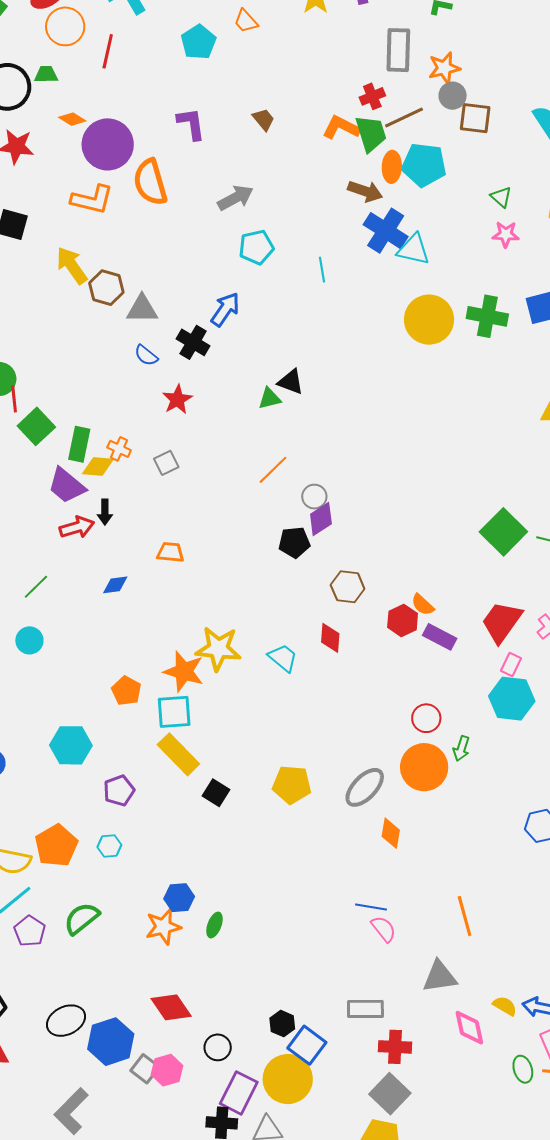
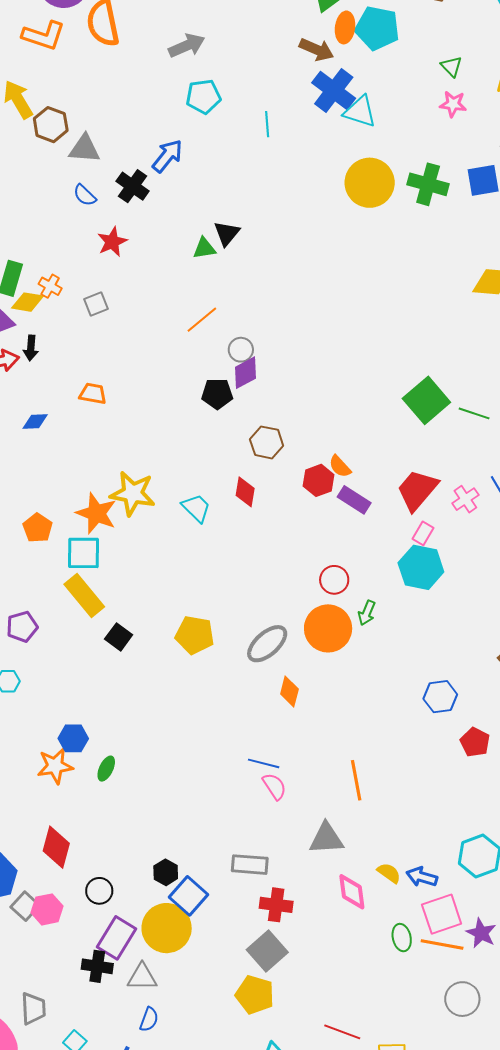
black triangle: (291, 382) -> (227, 233), turned 44
red diamond: (171, 1007) -> (56, 847), turned 45

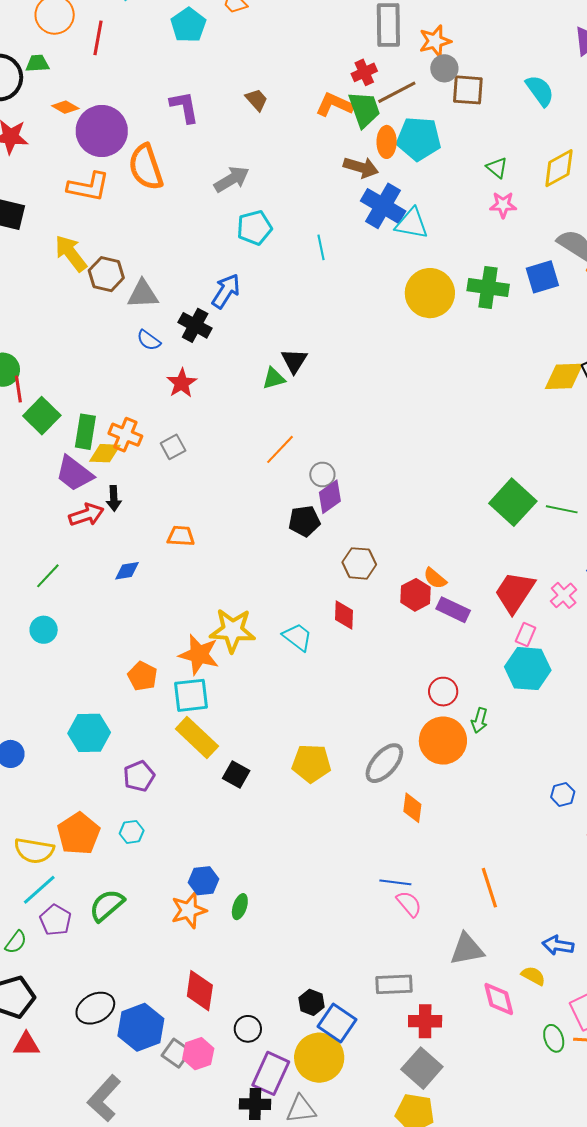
orange cross: (50, 286) -> (125, 435), size x1.4
blue hexagon: (440, 697) -> (563, 794), size x0.7
blue arrow: (422, 877) -> (558, 945), moved

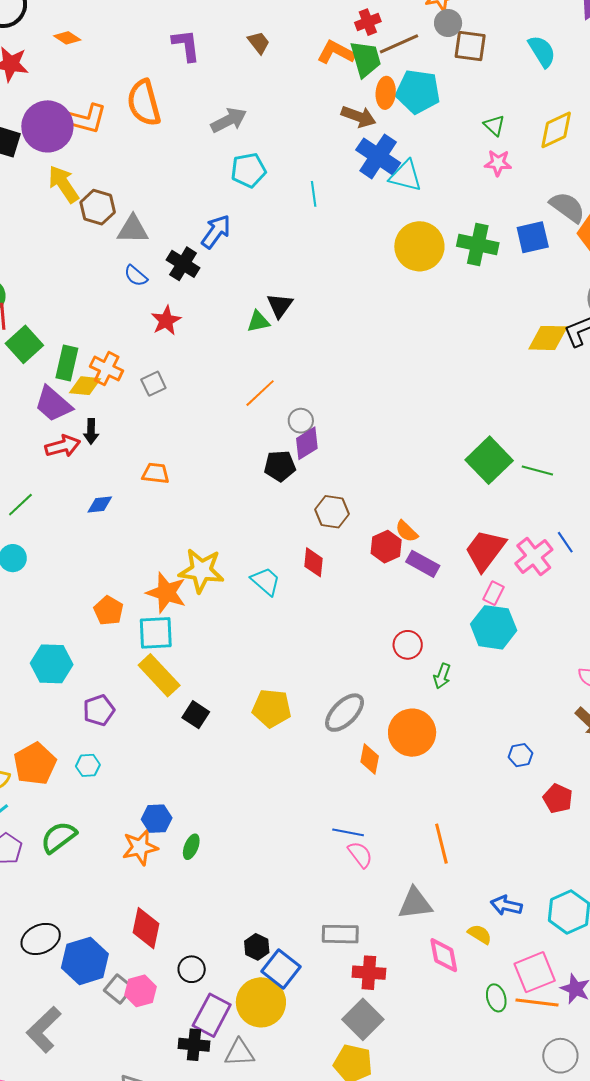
purple circle: (102, 131) -> (47, 126), moved
pink cross: (564, 595) -> (534, 557), size x1.4
orange circle: (443, 741) -> (412, 733), moved

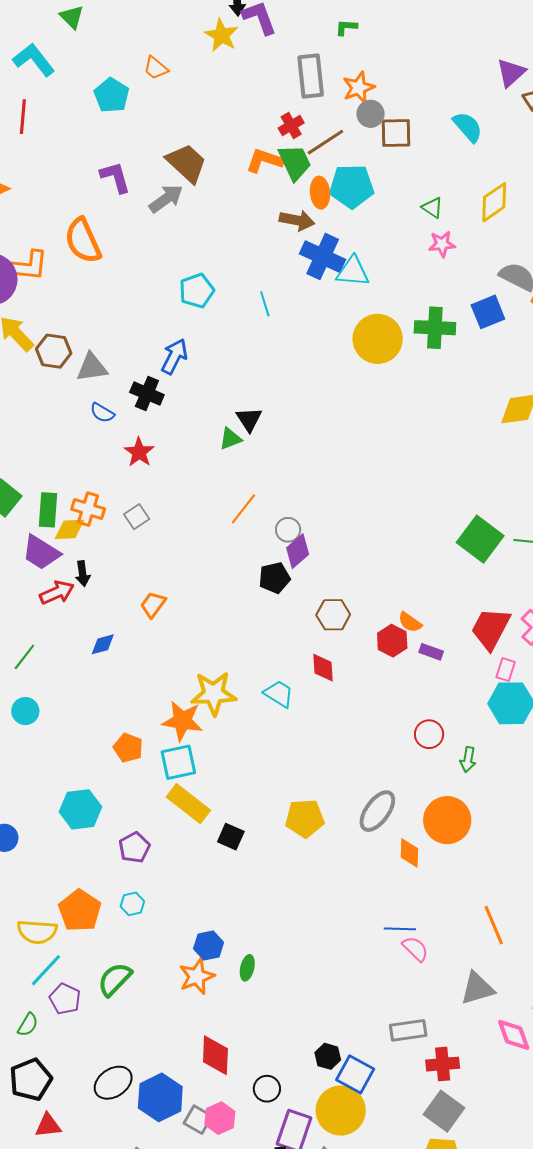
brown trapezoid: (259, 43) -> (187, 163), size x1.8
gray arrow: (229, 120) -> (166, 199), moved
orange trapezoid: (156, 473) -> (153, 605), turned -52
purple rectangle: (423, 564) -> (431, 652), size x0.7

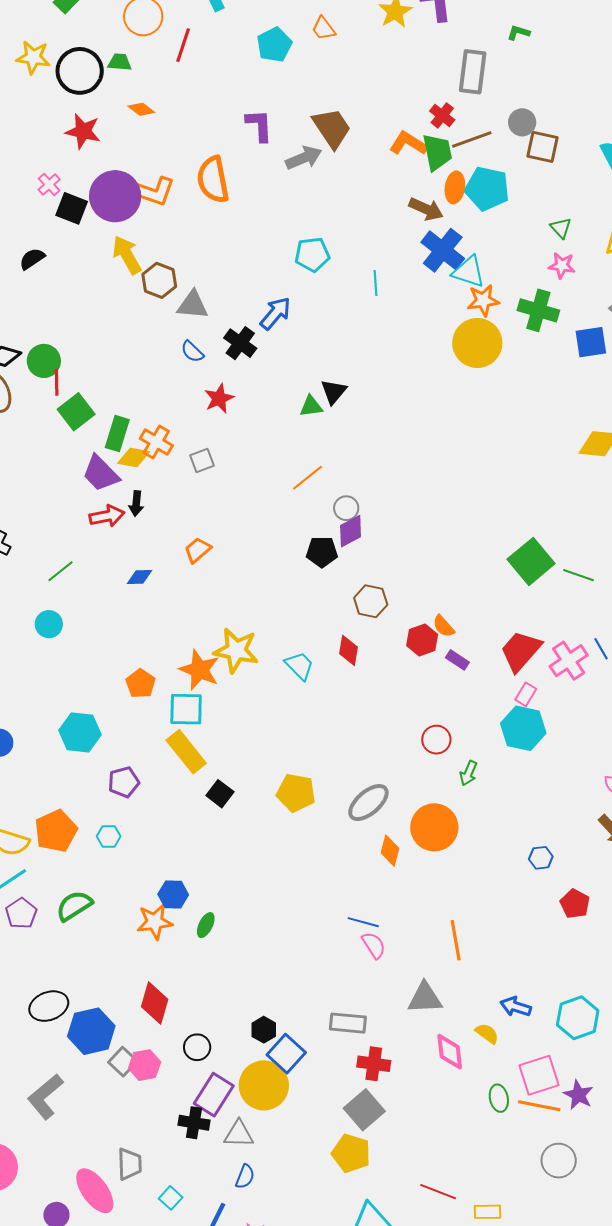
orange star: (359, 88) -> (483, 300), moved
red cross: (291, 126) -> (442, 115), turned -35
green cross: (435, 328) -> (538, 310), moved

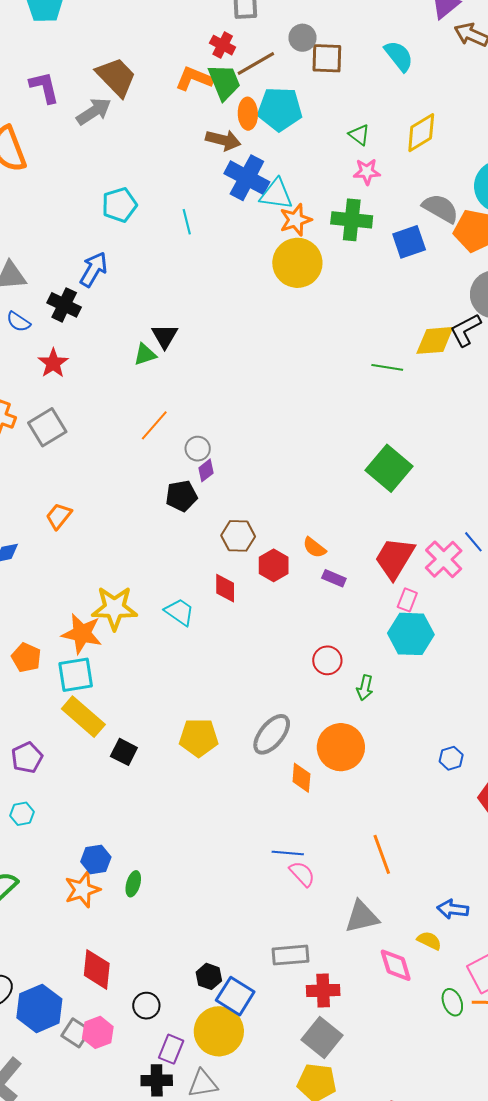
gray square: (202, 460) -> (47, 427), size x1.5
purple diamond: (351, 531) -> (206, 470), size x0.7
green line: (578, 575) -> (387, 367), moved
red hexagon: (422, 640) -> (274, 565), moved
purple rectangle: (214, 1095) -> (171, 1049), size x0.7

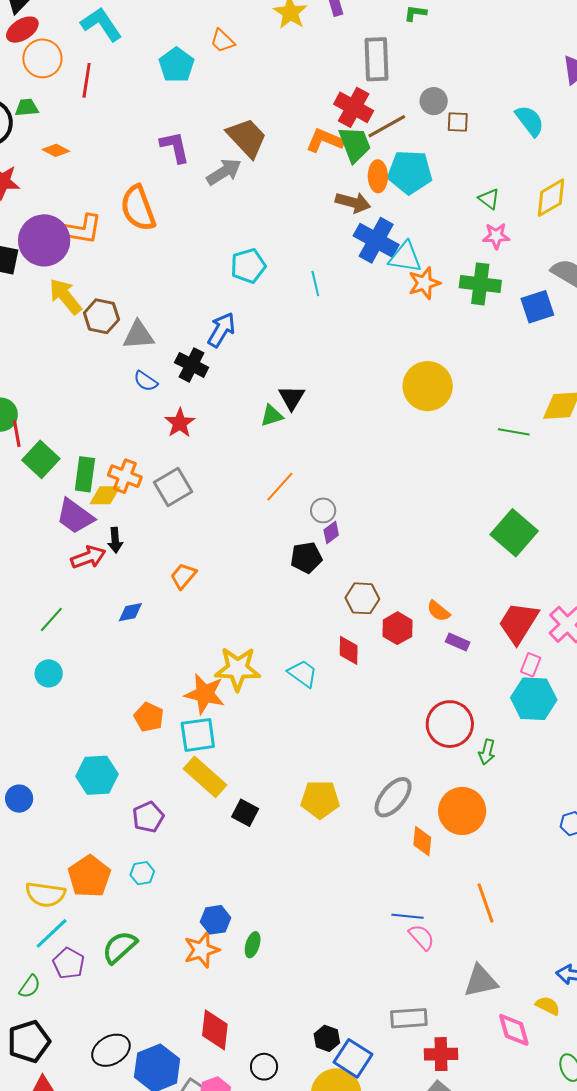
red cross: (223, 45) -> (354, 107), size x1.5
brown square: (327, 58) -> (458, 122), size x0.7
yellow circle: (297, 263) -> (428, 386), moved
red circle: (327, 660) -> (450, 724), size x1.6
orange line: (382, 854) -> (485, 903), moved

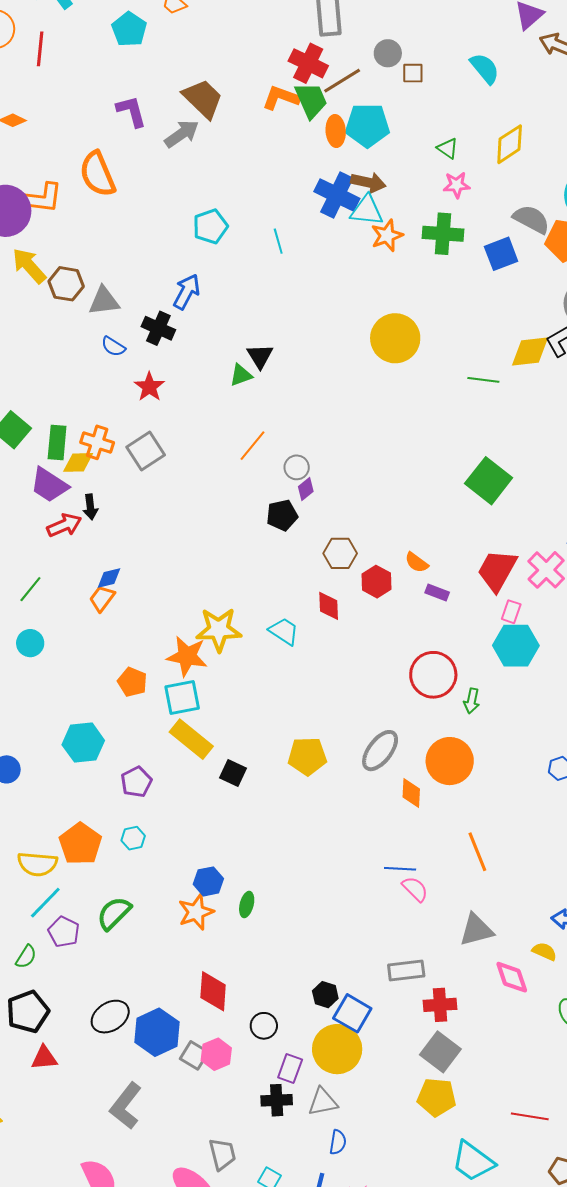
brown arrow: (353, 202) -> (368, 182), moved
orange trapezoid: (183, 576) -> (102, 598), moved

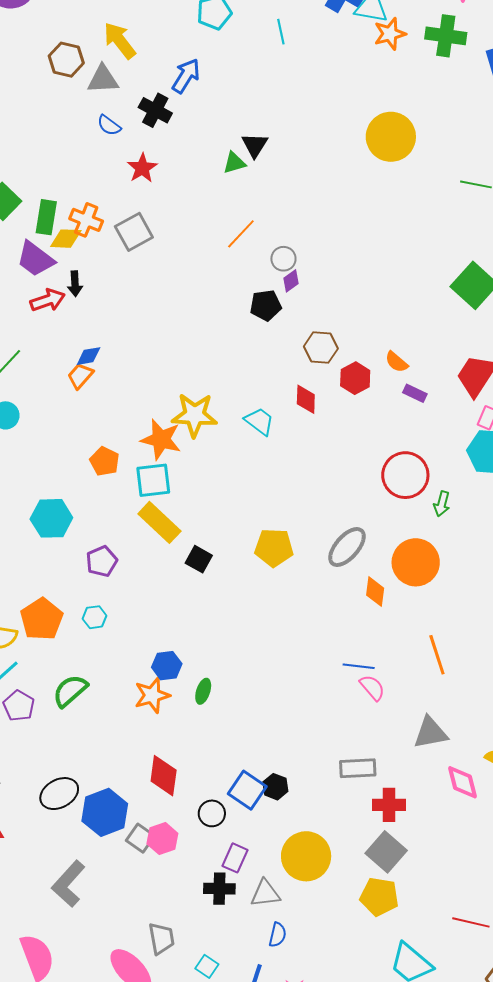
yellow arrow: (29, 266) -> (120, 41), moved
blue square: (352, 1013) -> (247, 790), moved
yellow circle: (337, 1049) -> (306, 856), moved

